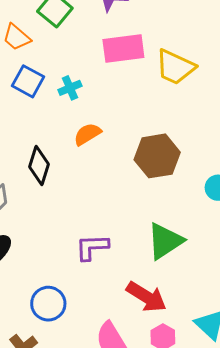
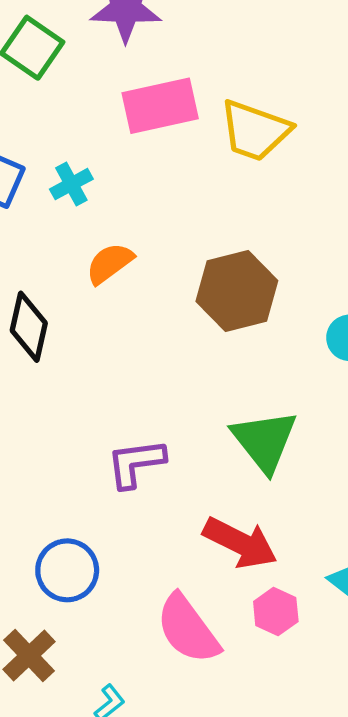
green triangle: (165, 241) -> (264, 441), turned -30

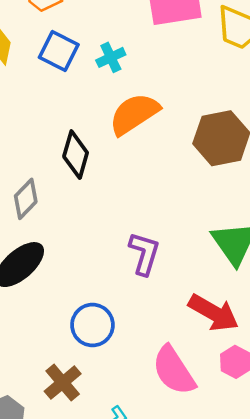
orange semicircle: (110, 263) -> (134, 114), size x1.5
purple L-shape: (136, 463) -> (144, 254), turned 111

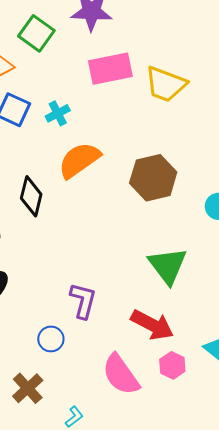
purple L-shape: (144, 254) -> (83, 301), moved
blue circle: (92, 325) -> (51, 339), size x0.7

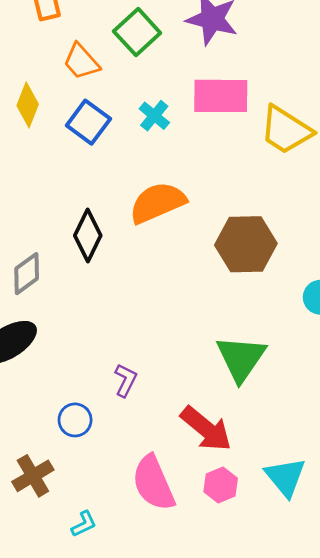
cyan cross: (58, 113) -> (154, 116), moved, turned -35
purple L-shape: (83, 301) -> (126, 380), size x0.7

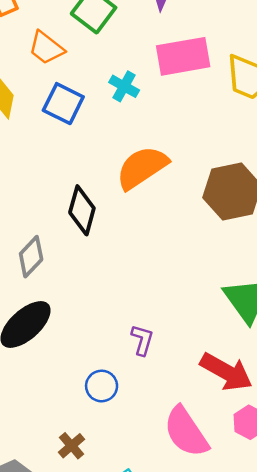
brown cross: (33, 476) -> (71, 446), size x0.7

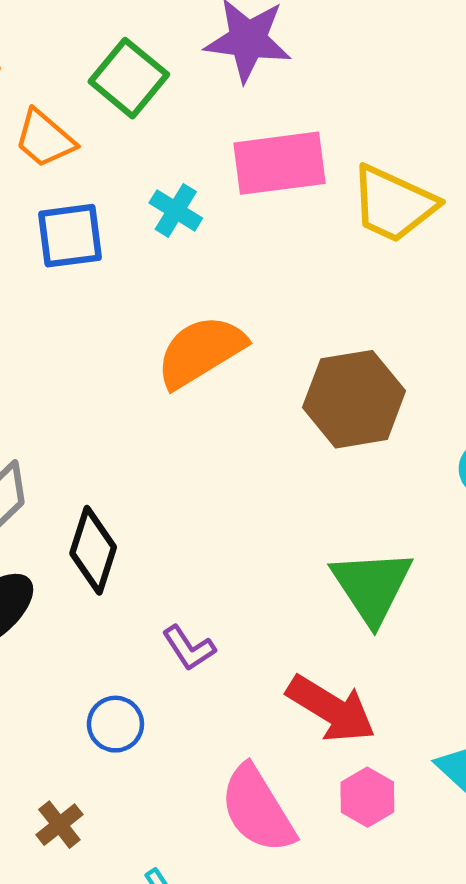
blue square: (63, 104) -> (70, 236), turned -36
black diamond: (82, 210) -> (93, 550), moved
purple L-shape: (142, 340) -> (189, 648), turned 128

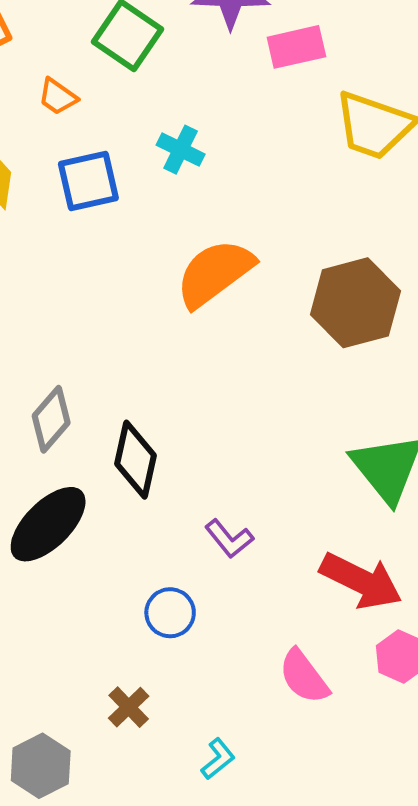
orange trapezoid: (45, 139) -> (58, 97), size x0.7
pink rectangle: (280, 163) -> (296, 47), moved, size x0.7
pink semicircle: (257, 809) -> (304, 677), size x0.7

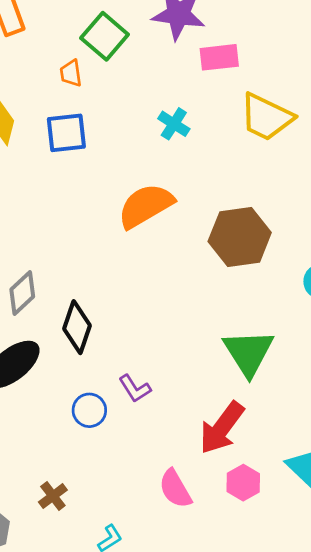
orange trapezoid: (58, 97) -> (71, 73), moved, turned 40
cyan cross: (181, 150) -> (174, 124), moved
red arrow: (361, 581) -> (222, 428), turned 94
blue circle: (170, 613) -> (89, 410), moved

